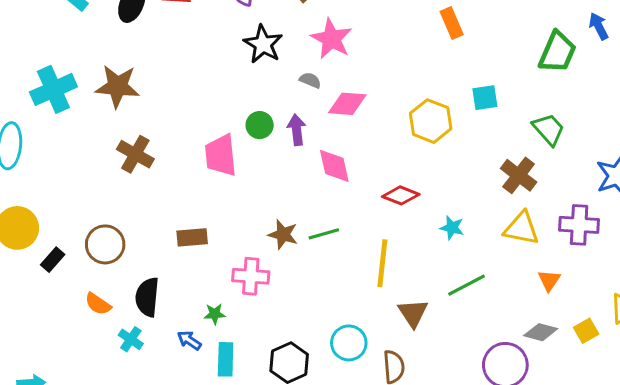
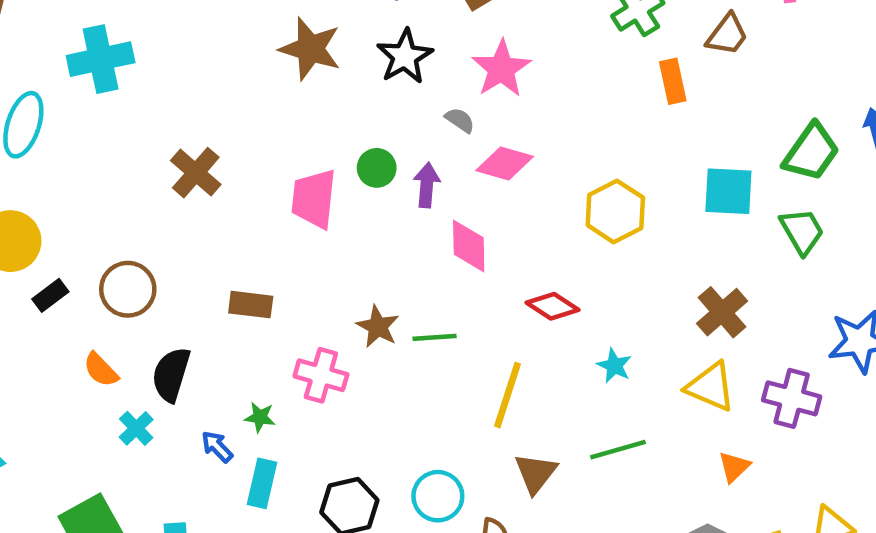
brown star: (117, 86) -> (310, 49), moved
cyan square: (485, 98) -> (728, 191), moved, size x1.4
green trapezoid: (549, 129) -> (802, 231), moved

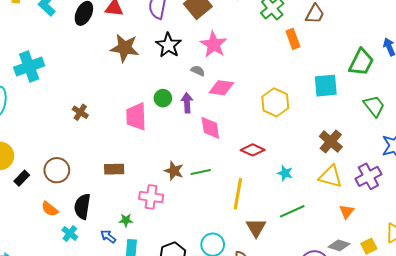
brown cross: (196, 173) -> (80, 112), size x0.7
green trapezoid: (802, 231) -> (374, 106), moved
purple cross: (792, 398) -> (368, 176), turned -35

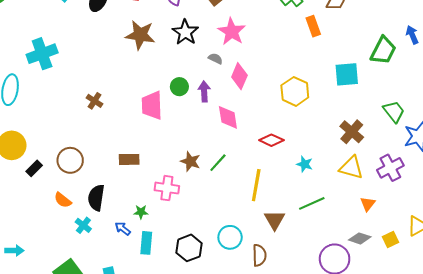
pink diamond: (221, 88) -> (239, 76), turned -75
green trapezoid: (374, 106) -> (394, 112), moved
green line: (201, 172) -> (218, 163), turned -36

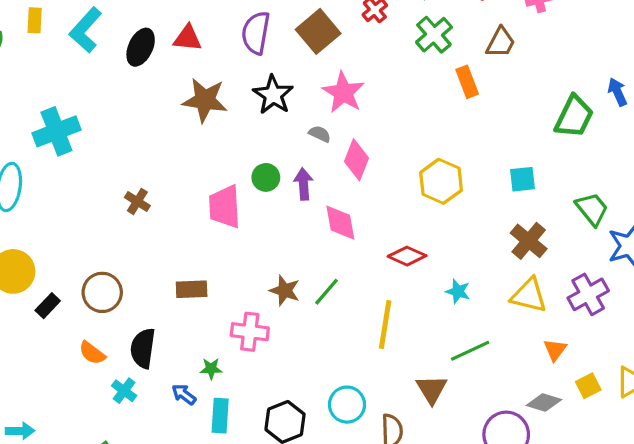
cyan square: (347, 74) -> (523, 179), moved, size x0.7
brown triangle: (275, 220) -> (432, 389), moved
yellow square: (390, 239) -> (588, 386), moved

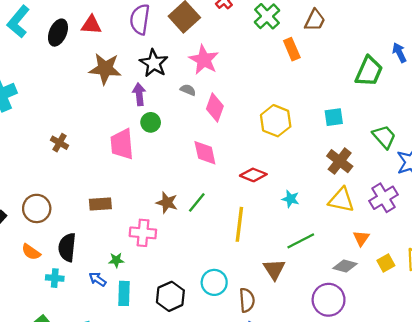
purple arrow: (303, 184) -> (139, 94), moved
cyan cross: (124, 391) -> (55, 278), turned -30
gray diamond: (544, 402) -> (345, 266), moved

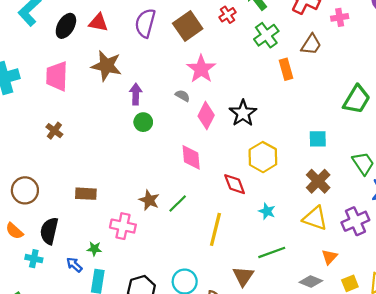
black star: (154, 63) -> (243, 113), moved
yellow hexagon: (276, 121) -> (263, 157), moved
pink trapezoid: (122, 144) -> (57, 76), moved
red diamond: (253, 175) -> (235, 184), turned 40

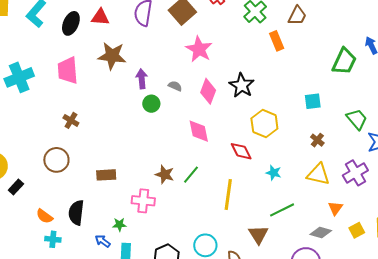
gray semicircle: (183, 96) -> (175, 86), moved
brown cross: (318, 181) -> (317, 140), size x0.6
brown circle: (25, 190) -> (56, 160), moved
cyan cross: (34, 259) -> (53, 239), moved

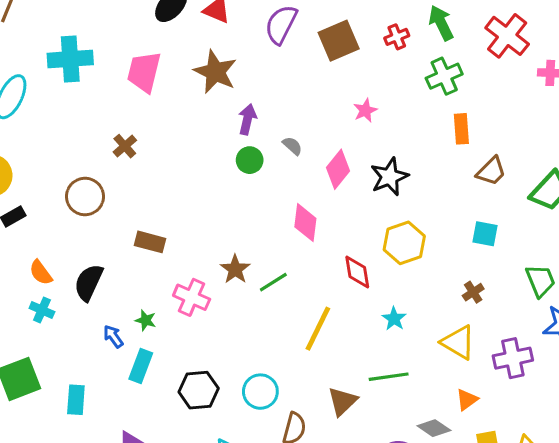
brown trapezoid: (297, 16) -> (491, 171), moved
pink star: (199, 49) -> (365, 110), moved, size x0.6

